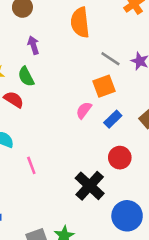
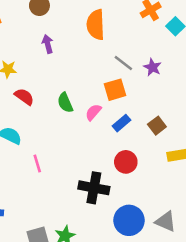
green semicircle: (26, 77) -> (65, 103), moved
black cross: (90, 186) -> (94, 188), turned -36

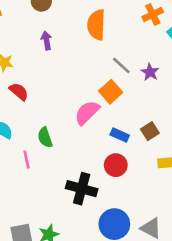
orange square: (115, 90) -> (111, 92), turned -30
green semicircle: (65, 103) -> (45, 137), moved
pink semicircle: (93, 112) -> (87, 113), size x1.5
blue rectangle: (122, 123) -> (120, 135), moved, turned 60

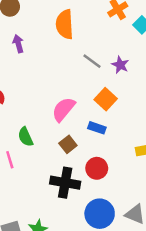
orange square: (111, 92) -> (106, 99), moved
brown square: (150, 131) -> (68, 144), moved
red circle: (116, 165) -> (97, 168), moved

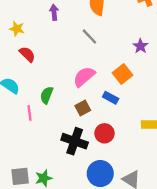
gray line: (92, 61) -> (89, 37), moved
green semicircle: (25, 137) -> (47, 95), turned 36

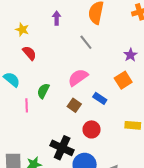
orange square: (123, 74) -> (123, 80), moved
brown square: (83, 108) -> (74, 105), turned -32
black cross: (75, 141) -> (62, 148), moved

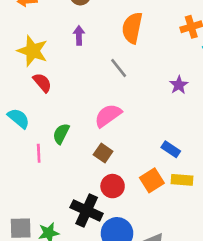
yellow star: (22, 30) -> (33, 51), size x1.6
orange square: (123, 80) -> (152, 180), moved
blue rectangle: (100, 98) -> (171, 149), moved
red circle: (92, 129) -> (113, 186), moved

